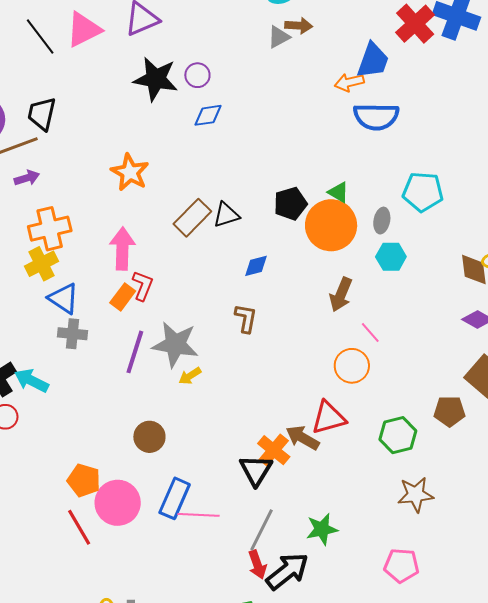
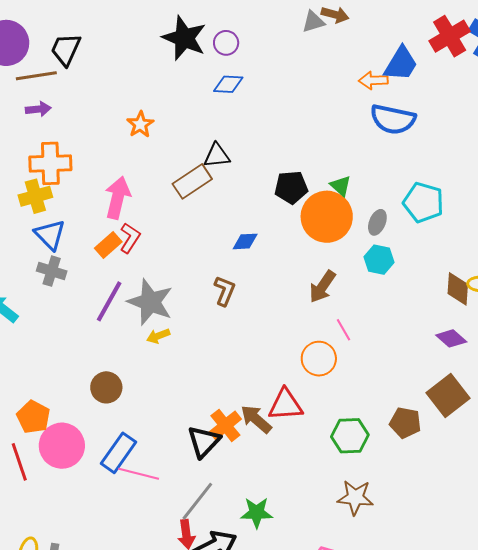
orange star: (130, 172) -> (140, 124), size x0.7
black triangle: (226, 215) -> (217, 155), moved

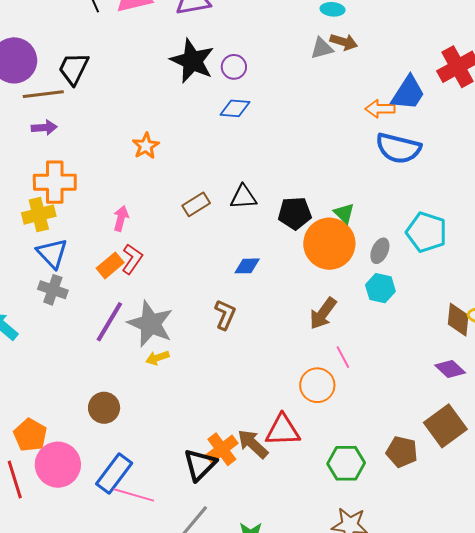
black triangle: (217, 155) -> (243, 197), moved
brown rectangle: (192, 181) -> (196, 204), size x0.7
pink arrow: (118, 198) -> (121, 218), size x0.6

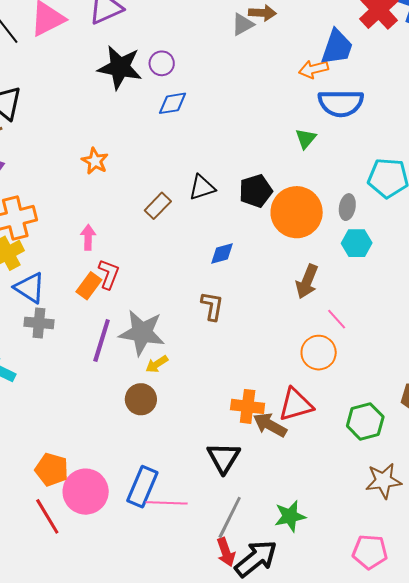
green triangle: (344, 213) -> (306, 139), moved, turned 40
brown circle: (104, 408) -> (141, 399), moved
orange cross: (222, 449) -> (248, 406), moved, turned -32

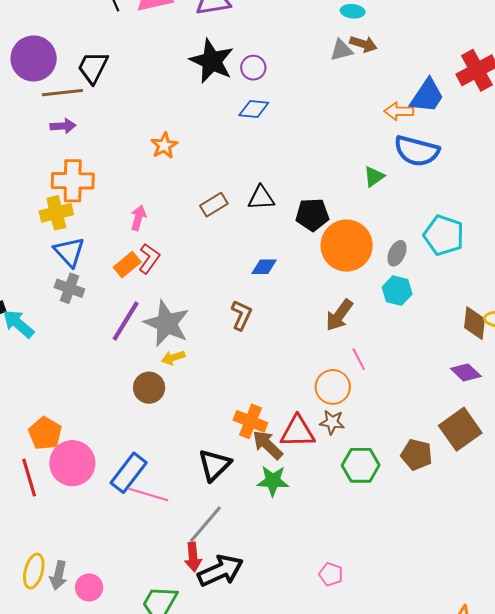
brown star: (383, 481) -> (332, 422), moved, size x0.7
green star: (290, 516) -> (273, 481), moved
pink pentagon: (370, 552) -> (331, 574), moved, size x0.7

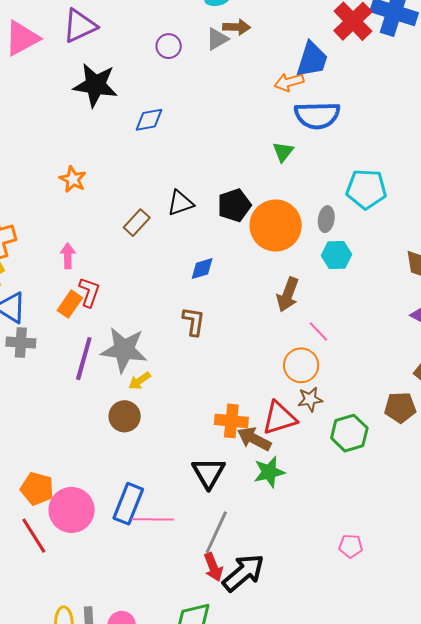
purple circle: (253, 68) -> (169, 46), moved

